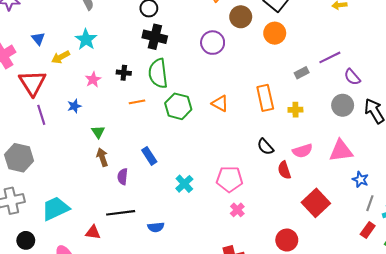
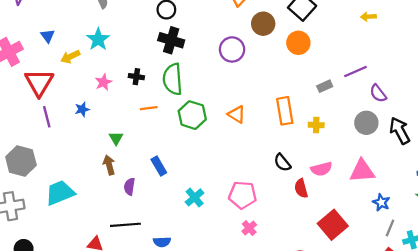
green triangle: (98, 132) -> (116, 138), moved
cyan trapezoid: (55, 209) -> (60, 193), moved

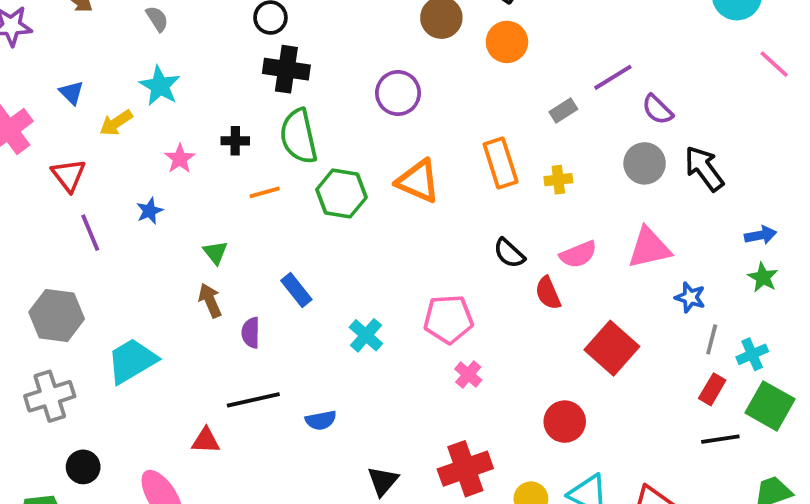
purple circle: (232, 49) -> (398, 93), moved
red triangle: (39, 82) -> (69, 175), size x0.7
orange triangle: (237, 114) -> (418, 181), size x1.4

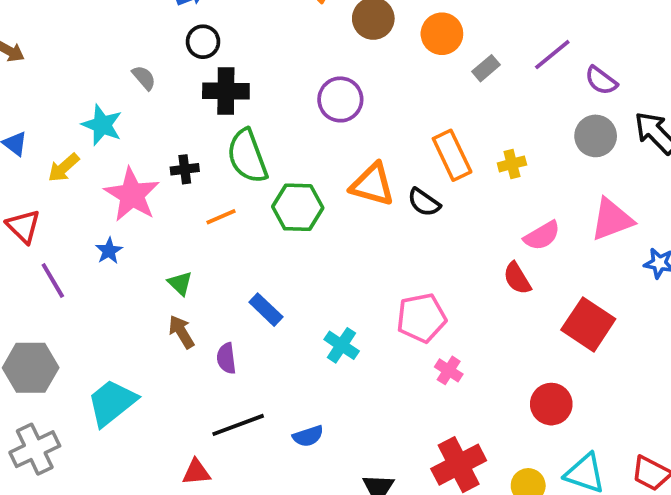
gray semicircle: (157, 19) -> (144, 78), moved
gray rectangle: (563, 110) -> (486, 68), moved
pink star: (180, 159) -> (132, 195), size x1.8
black semicircle: (509, 253) -> (424, 202), moved

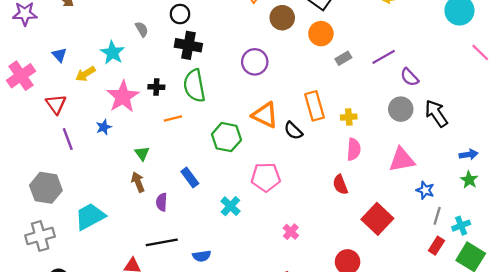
green hexagon: (298, 207) -> (226, 137), moved
pink semicircle: (542, 236) -> (354, 149), moved, turned -65
pink pentagon: (421, 318) -> (266, 177), moved

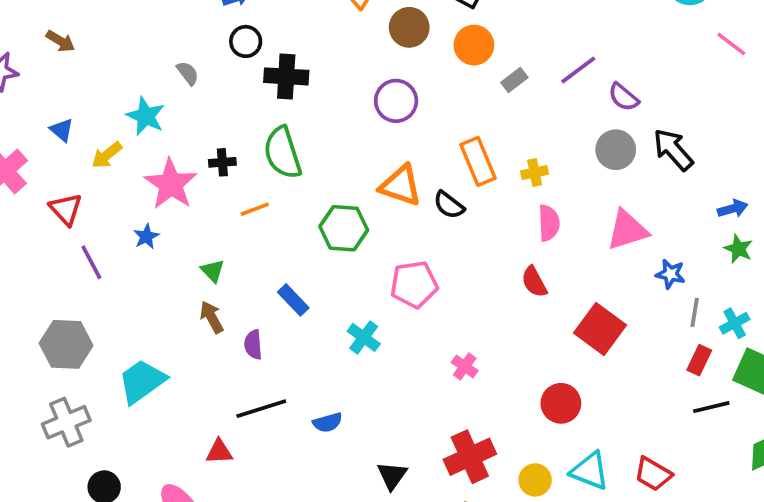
black cross: (188, 45) -> (286, 76), moved
purple circle: (255, 62) -> (396, 101), moved

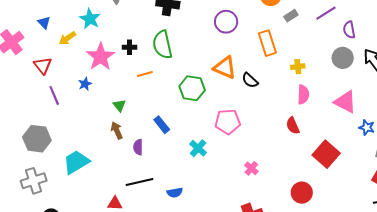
purple semicircle: (624, 97) -> (349, 30), turned 36
orange rectangle: (478, 161) -> (267, 43), moved
pink triangle: (627, 230) -> (345, 102), turned 40

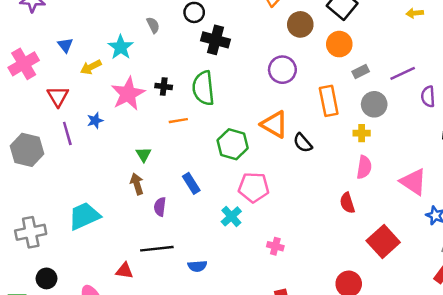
gray circle: (343, 58) -> (374, 104), moved
blue star: (85, 84) -> (95, 121), moved
pink pentagon: (228, 122) -> (254, 187), moved
gray hexagon: (37, 139) -> (27, 150), moved
pink cross: (251, 168) -> (275, 246), moved, turned -32

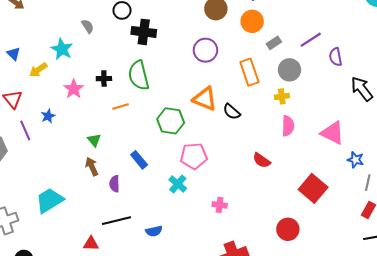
pink star: (128, 94) -> (74, 89), size x0.7
red semicircle: (347, 203) -> (262, 160), moved, turned -30

